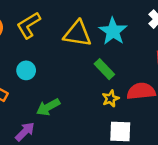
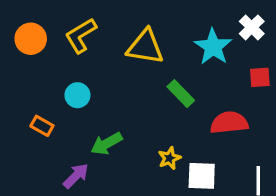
cyan star: (113, 31) -> (213, 47), moved
yellow star: (110, 99) -> (169, 158), moved

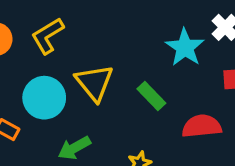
yellow triangle: (145, 47) -> (94, 83), moved, turned 42
cyan circle: (77, 95) -> (44, 98), size x1.6

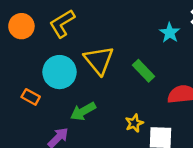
cyan star: (185, 47) -> (170, 33), size x0.7

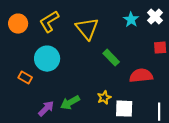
cyan star: (170, 33) -> (131, 20), moved
yellow triangle: (99, 60) -> (87, 29), moved
green arrow: (83, 111) -> (70, 103), moved

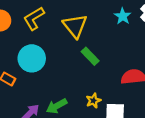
green rectangle: (111, 58) -> (90, 56), moved

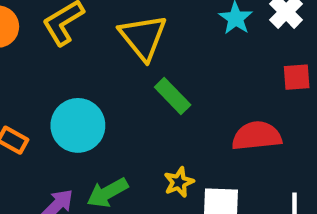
cyan circle: (32, 58) -> (78, 125), moved

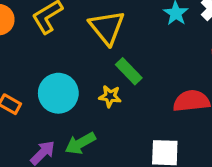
yellow star: (179, 182) -> (110, 96), moved, turned 30

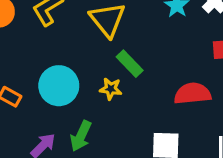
green arrow: (80, 143) -> (81, 136), turned -36

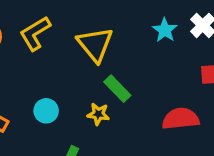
cyan circle: (59, 86) -> (46, 111), size x0.6

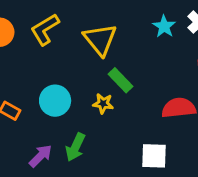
cyan circle: (46, 111) -> (55, 101), size x1.4

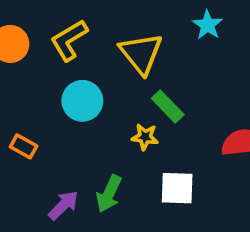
cyan star: (164, 26) -> (208, 25), moved
cyan circle: (55, 101) -> (82, 101), moved
white square: (154, 156) -> (177, 188), moved

